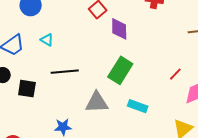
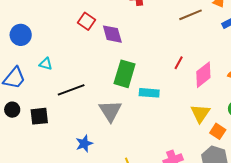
gray triangle: (97, 102) -> (110, 111), turned -45
cyan rectangle: (138, 106) -> (149, 93), moved

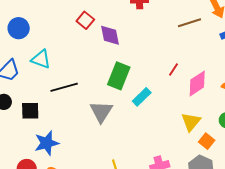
cyan triangle: (46, 64) -> (41, 59), size x1.5
cyan rectangle: (149, 93) -> (142, 97), turned -54
blue star: (84, 144) -> (47, 143), moved, size x1.4

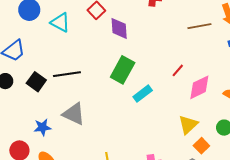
cyan triangle: (41, 59) -> (60, 22), moved
black square: (30, 111) -> (36, 82), moved, turned 30
gray triangle: (101, 112) -> (74, 114), moved, turned -45
blue star: (47, 143) -> (42, 127), size x0.7

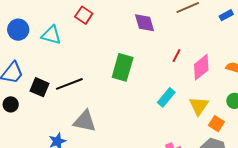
purple diamond: (119, 28) -> (144, 23), moved
black square: (36, 82) -> (40, 87), moved
cyan rectangle: (143, 94) -> (166, 97), moved

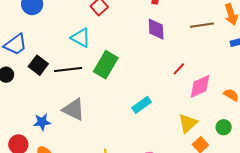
cyan triangle: (51, 35) -> (81, 38), moved
green rectangle: (123, 67) -> (106, 65), moved
cyan rectangle: (166, 97) -> (142, 105), moved

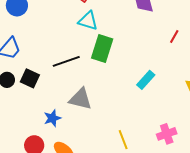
cyan triangle: (81, 38) -> (88, 21), moved
black square: (38, 65) -> (30, 78), moved

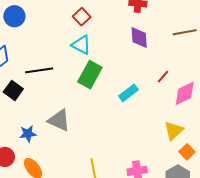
black line: (66, 61) -> (39, 70), moved
cyan rectangle: (146, 80) -> (129, 93), moved

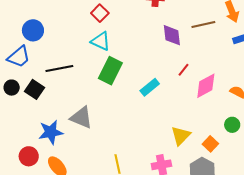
blue circle: (14, 16) -> (33, 30), moved
purple diamond: (139, 38) -> (172, 35), moved
yellow triangle: (174, 131) -> (181, 136), moved
blue star: (28, 134) -> (51, 132), size x1.4

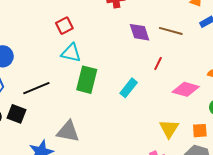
red square: (100, 13) -> (64, 26), turned 30
brown line: (203, 24) -> (171, 31), moved, turned 40
pink diamond: (206, 86) -> (186, 89), moved, turned 56
orange square: (210, 144) -> (200, 131), turned -35

